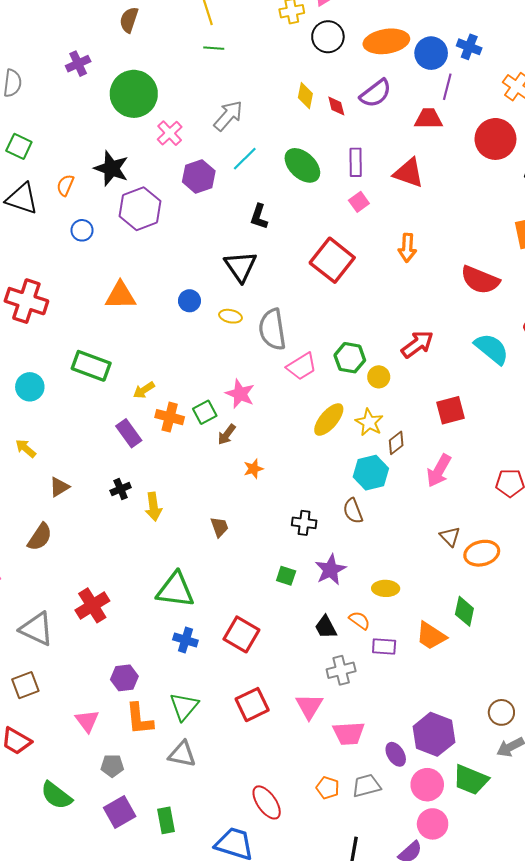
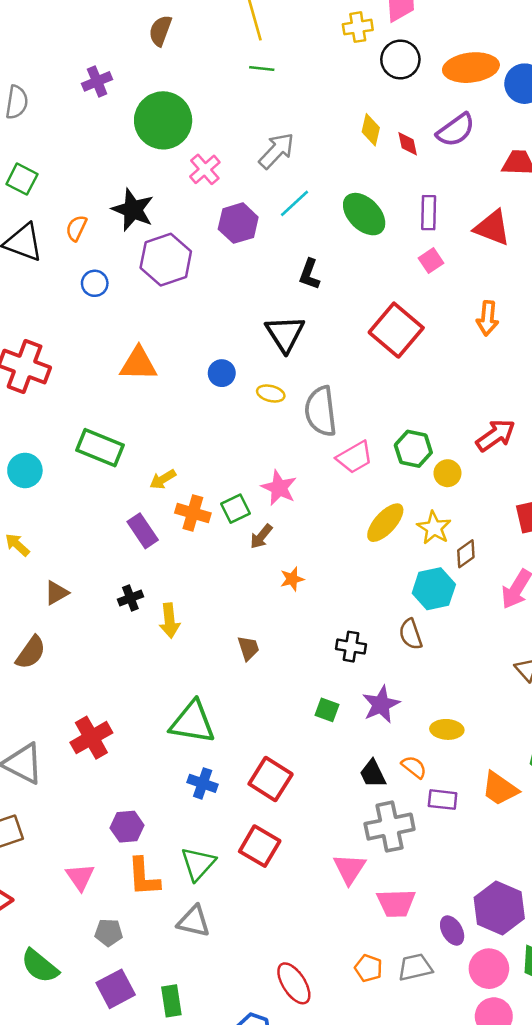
gray cross: (341, 670) -> (390, 827), size x1.4
red square: (252, 705) -> (260, 846), moved, turned -36

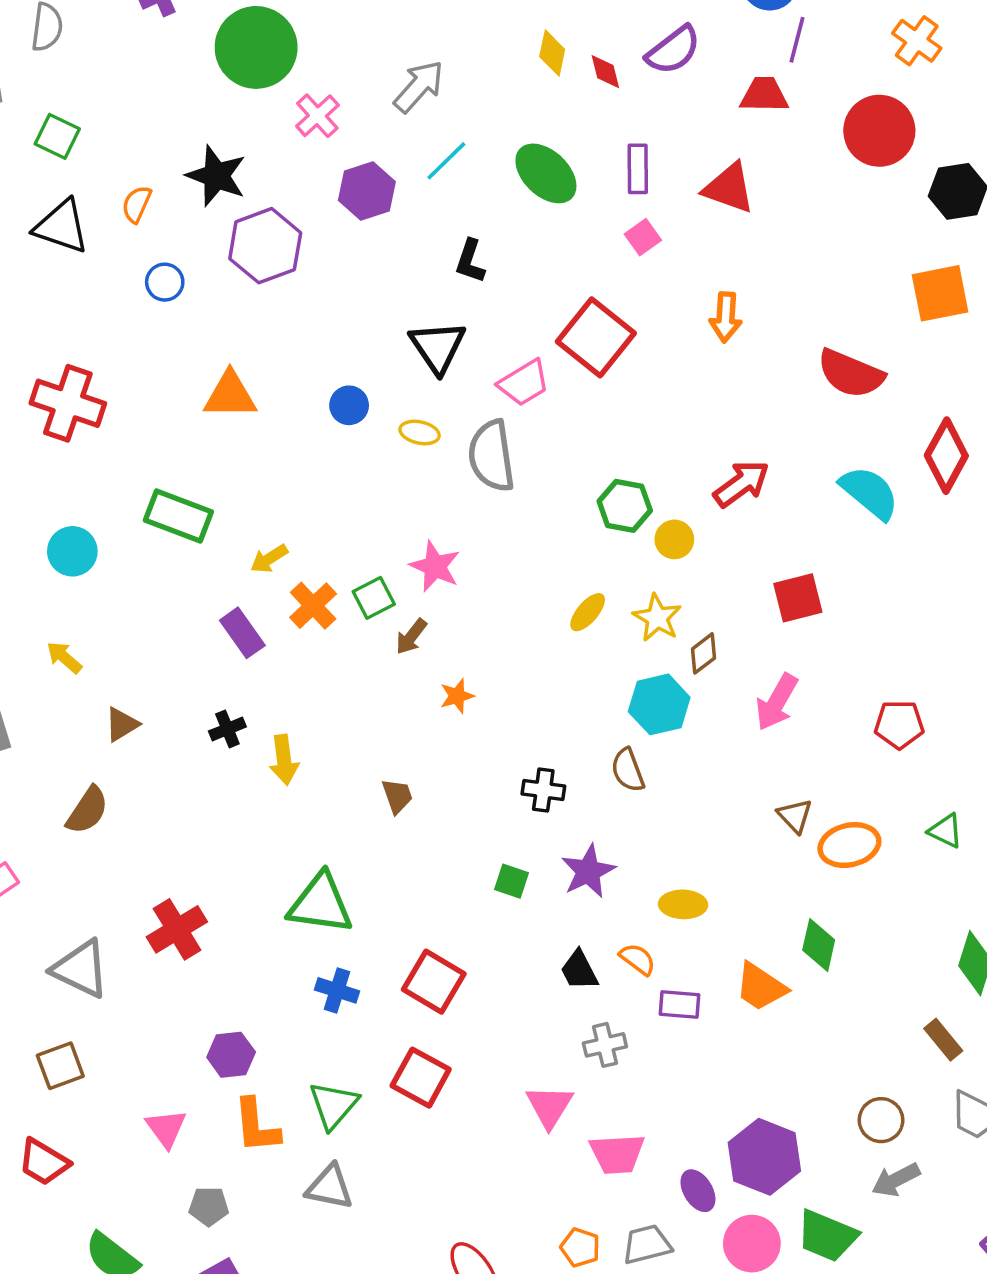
pink trapezoid: (355, 457) -> (524, 383), moved
orange cross: (193, 513) -> (313, 606), turned 32
yellow ellipse: (385, 523) -> (588, 612), size x0.7
gray cross: (390, 827) -> (605, 1045), size x0.6

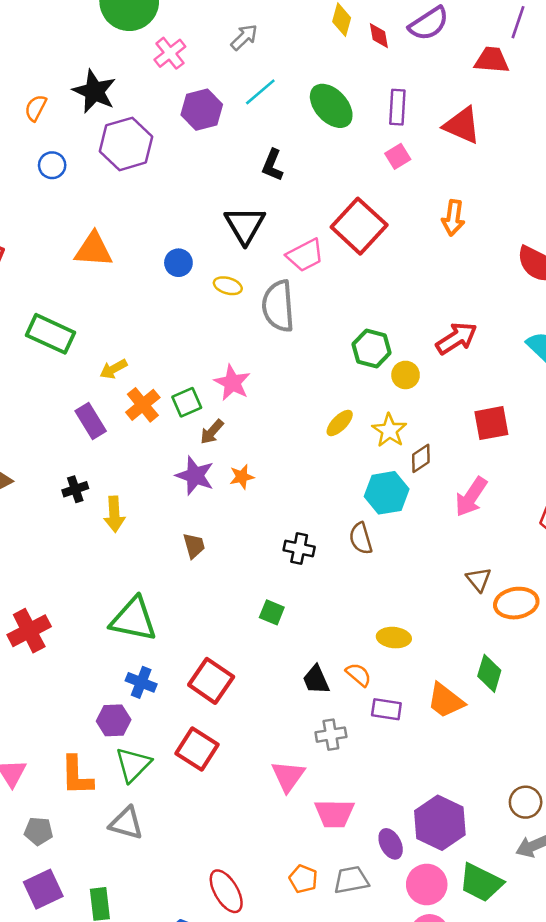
gray arrow: (419, 86) -> (244, 37), size x0.7
purple star: (588, 871) -> (195, 476), moved, turned -30
purple hexagon: (231, 1055) -> (114, 720), moved

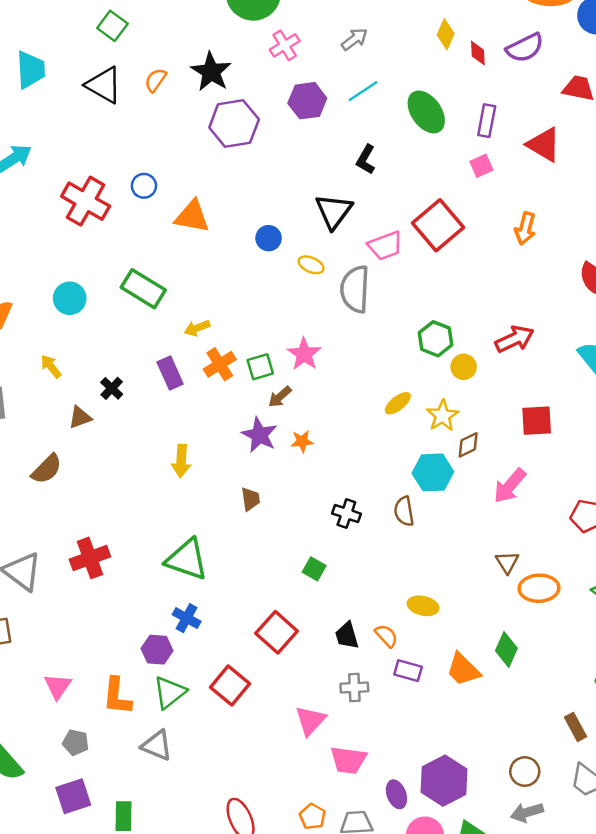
blue circle: (52, 165) -> (144, 186), moved
black cross: (75, 489) -> (112, 388), moved, turned -35
red square: (211, 681) -> (277, 632), moved

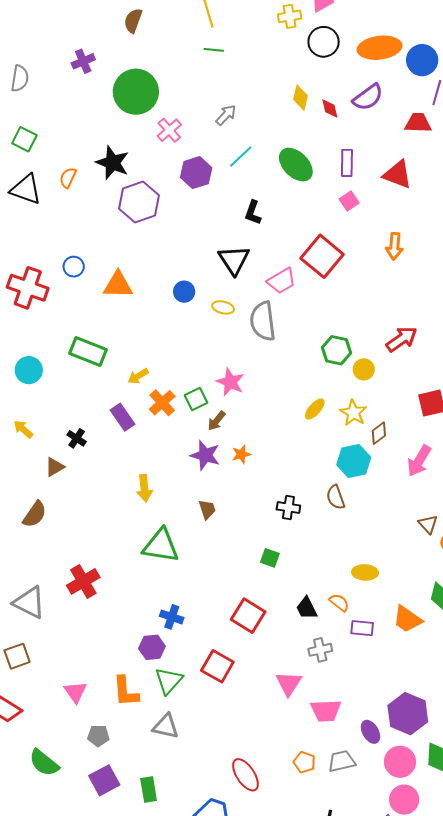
green triangle: (187, 559) -> (161, 546), moved

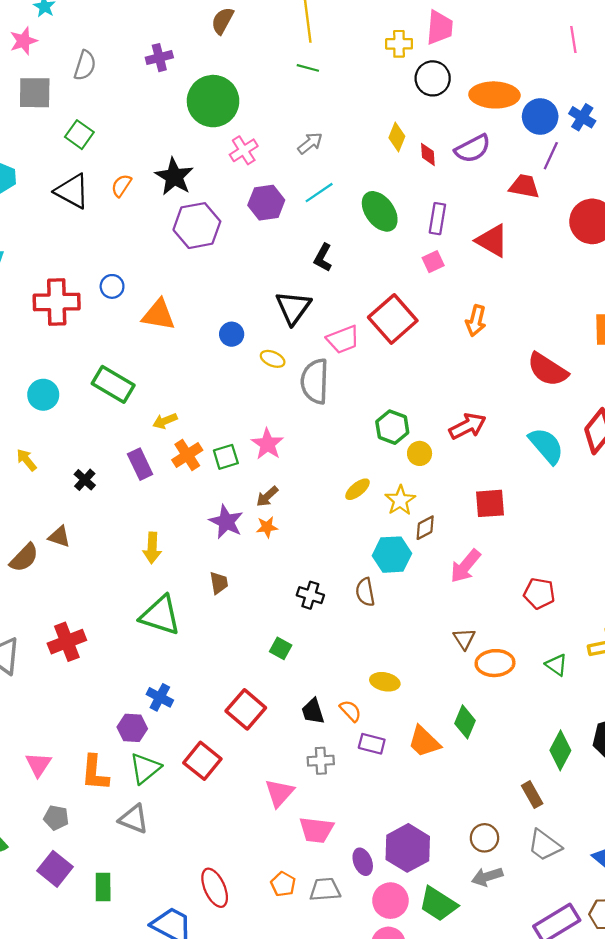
red cross: (28, 288) -> (57, 302), turned -30
brown arrow: (216, 421) -> (267, 496), moved
brown triangle: (55, 467) -> (59, 537), moved, turned 40
purple square: (104, 780) -> (55, 869), turned -32

